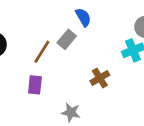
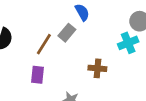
brown cross: (100, 78) -> (97, 68), turned 36

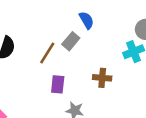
purple rectangle: (38, 75) -> (58, 84), moved

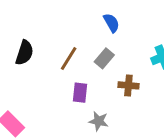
gray rectangle: (71, 41) -> (104, 58), moved

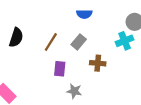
blue semicircle: (111, 23) -> (84, 14), turned 120

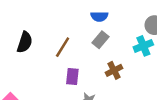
gray rectangle: (79, 42) -> (101, 40), moved
brown cross: (98, 63) -> (114, 70), turned -32

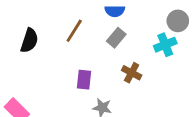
brown line: (63, 47) -> (74, 31), moved
brown cross: (114, 70) -> (132, 73), turned -35

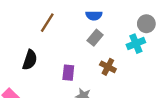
brown line: (74, 31) -> (47, 23), moved
black semicircle: (29, 40) -> (30, 60), moved

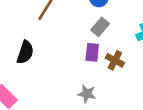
purple rectangle: (68, 73) -> (92, 52), moved

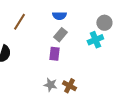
brown cross: (115, 60) -> (69, 86), moved

